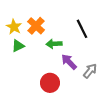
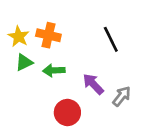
orange cross: (36, 26) -> (48, 35), turned -30
green arrow: (54, 44) -> (54, 70), moved

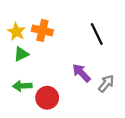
green arrow: (54, 70) -> (22, 86), moved
red circle: (67, 113) -> (47, 98), moved

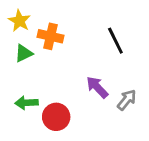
yellow star: (16, 32) -> (19, 21), moved
green triangle: (21, 54) -> (24, 53), moved

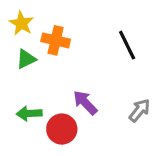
purple arrow: (97, 87) -> (85, 103), moved

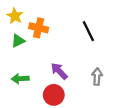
gray arrow: (140, 110) -> (97, 77), turned -35
red circle: (62, 129) -> (54, 95), moved

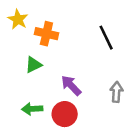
green triangle: (18, 41) -> (33, 65), moved
green arrow: (20, 79) -> (32, 109), moved

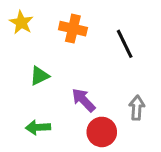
orange cross: (46, 34) -> (73, 29), moved
red circle: (65, 114) -> (102, 132), moved

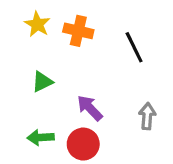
yellow star: (21, 23) -> (37, 24), moved
red circle: (102, 132) -> (83, 144), moved

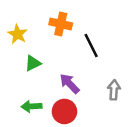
yellow star: (37, 24) -> (18, 34), moved
black line: (134, 47) -> (91, 46), moved

